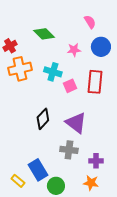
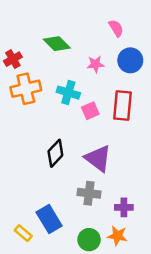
green circle: (56, 186) -> (89, 240), moved

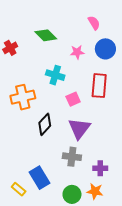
orange cross: (26, 89) -> (23, 97), moved
pink square: (90, 111) -> (73, 99), moved
purple triangle: (98, 158) -> (79, 128), turned 30

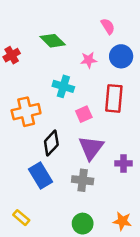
purple cross: (100, 168) -> (123, 163), moved
blue rectangle: (40, 178) -> (40, 175), moved
orange star: (95, 191) -> (122, 221), moved

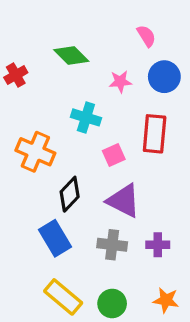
orange cross: (26, 112) -> (35, 152), turned 36
purple triangle: (91, 148) -> (124, 201), turned -40
purple cross: (123, 163) -> (158, 245), moved
yellow rectangle: (21, 218) -> (63, 297), moved, size x1.6

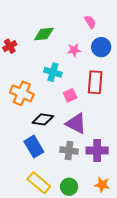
green diamond: (71, 55) -> (44, 34), turned -50
black diamond: (70, 194) -> (43, 119), turned 55
purple cross: (158, 245) -> (97, 151), size x1.5

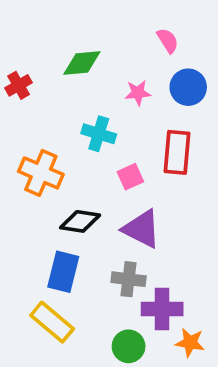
blue rectangle: (34, 147) -> (63, 272), turned 45
purple cross: (97, 151) -> (162, 309), moved
yellow rectangle: (39, 183) -> (52, 322), moved

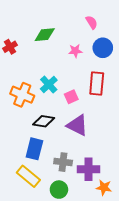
cyan cross: (99, 134) -> (49, 85), moved, turned 30
gray cross: (129, 279) -> (63, 162), moved
green circle: (129, 346) -> (59, 190), moved

